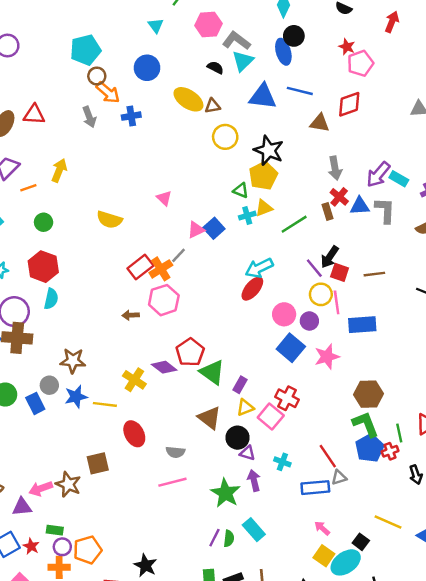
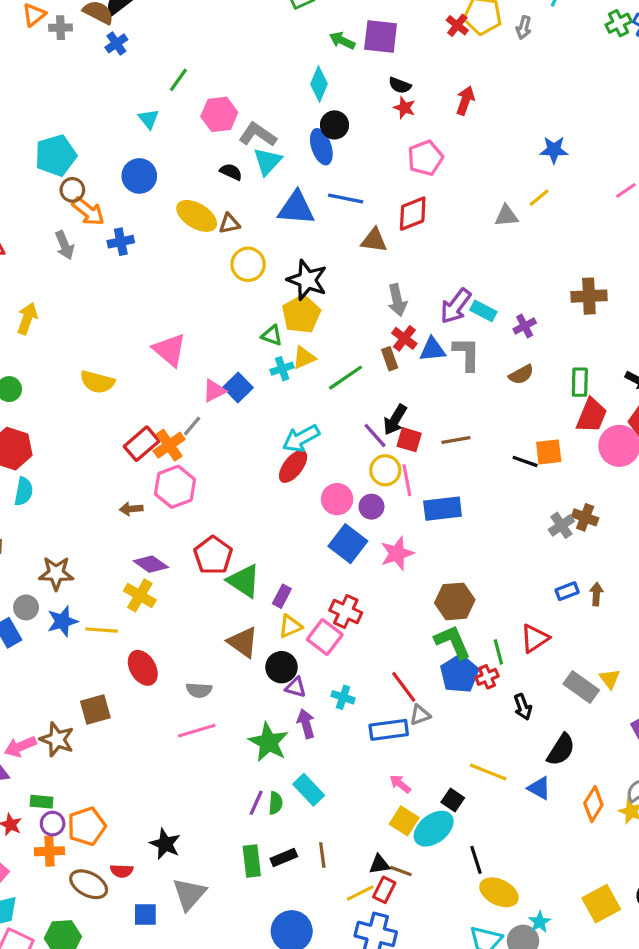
red star: (347, 47) -> (404, 108), moved
pink triangle: (164, 198) -> (170, 350), size x1.6
purple diamond: (164, 367) -> (151, 564), moved

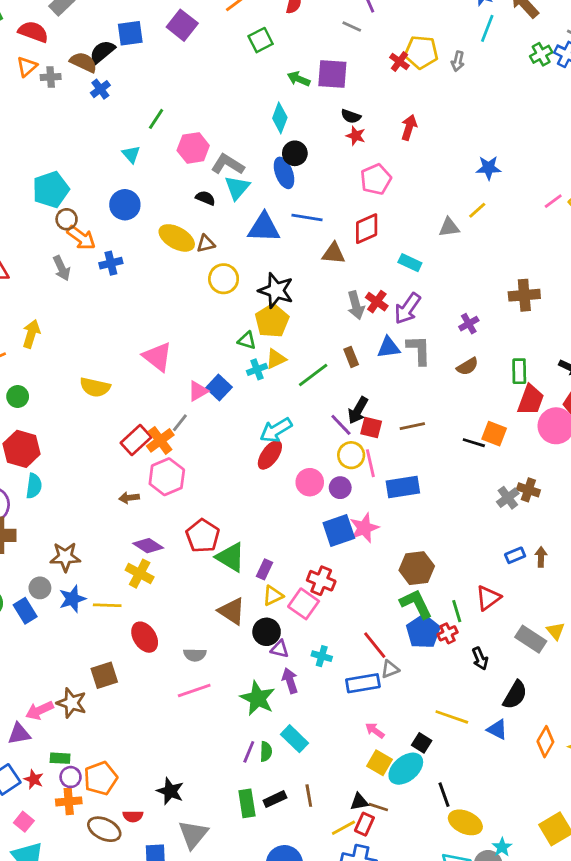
cyan rectangle: (483, 311) -> (410, 263), moved
red cross: (404, 338) -> (377, 302), moved
orange square: (549, 452) -> (494, 434), turned 30
blue square: (348, 544) -> (339, 530), moved, turned 36

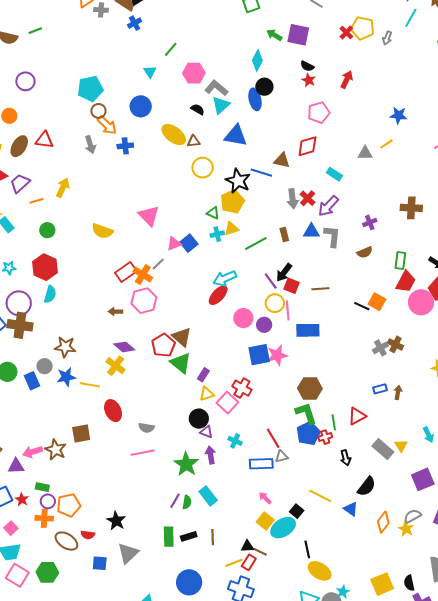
blue line: (307, 218) -> (261, 173), moved
orange cross: (160, 440) -> (143, 275), turned -30
brown triangle: (232, 611) -> (182, 337), moved

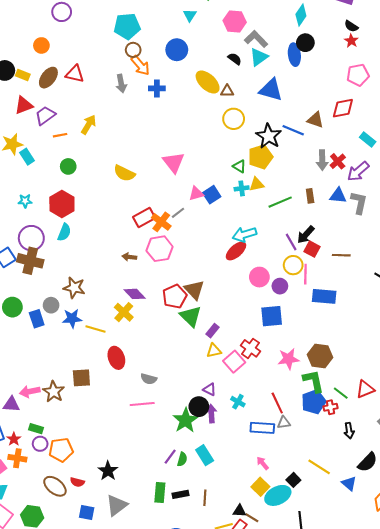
pink star: (277, 355) -> (288, 359), moved
black circle: (199, 419) -> (199, 407), moved
green line: (334, 422) -> (341, 393), turned -49
orange cross: (44, 518) -> (17, 458), moved

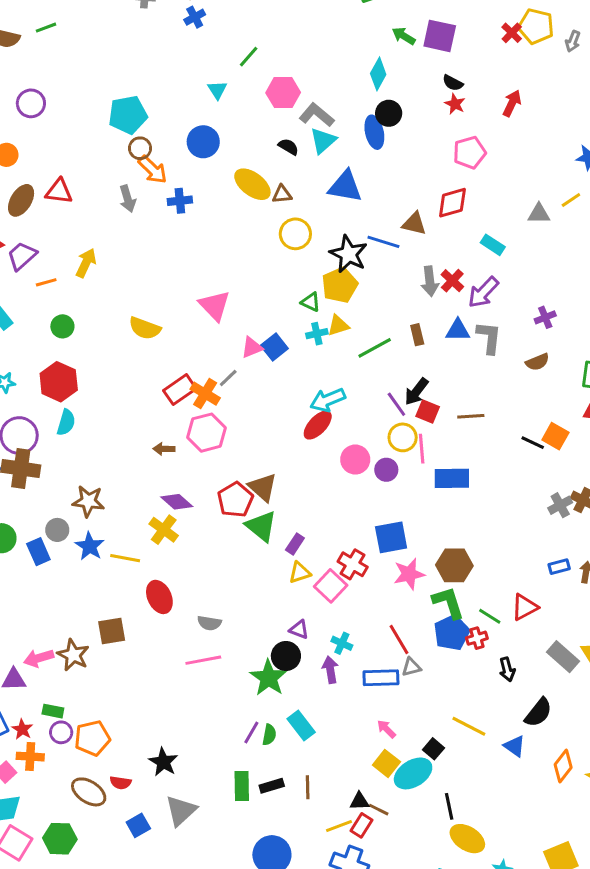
blue square: (272, 316) -> (391, 537), moved
blue star: (72, 318) -> (90, 546), turned -30
purple arrow: (211, 414) -> (330, 670), moved
blue square: (87, 512) -> (138, 825), turned -35

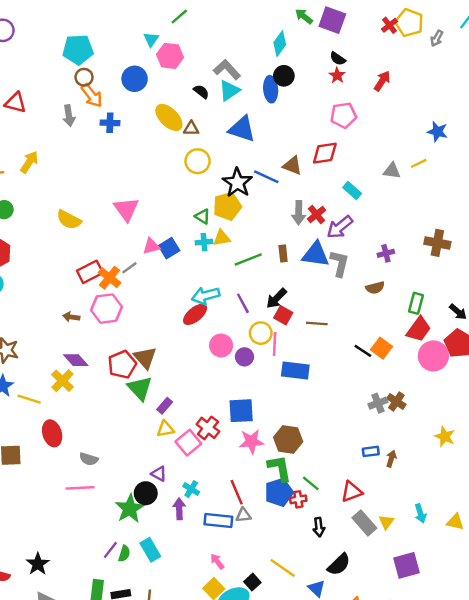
pink hexagon: (283, 93) -> (170, 56), moved
blue triangle: (458, 330) -> (316, 254), size x1.4
purple line: (396, 404) -> (243, 303), moved
red triangle: (525, 607) -> (352, 492), moved

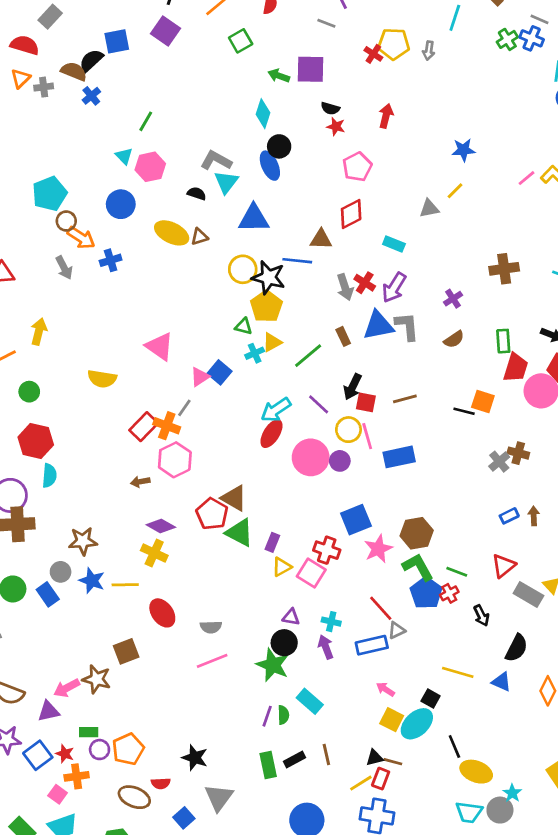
yellow circle: (198, 161) -> (243, 269), moved
pink circle: (221, 345) -> (311, 457), size x1.4

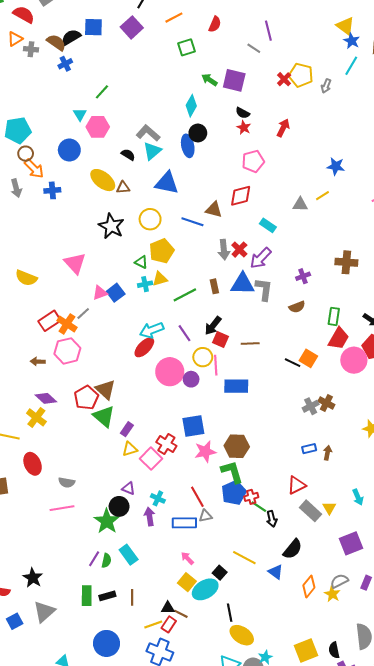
black star: (269, 277) -> (111, 226), moved
green line: (457, 572) -> (259, 507), moved

